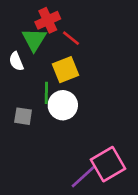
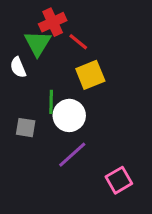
yellow square: (66, 70) -> (90, 75), moved
pink square: (108, 164) -> (119, 180), size x0.7
purple line: (83, 176) -> (72, 155), moved

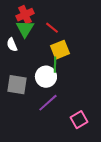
red cross: (53, 22) -> (25, 15), moved
green line: (51, 102) -> (55, 65), moved
gray square: (26, 128) -> (17, 85), size x1.5

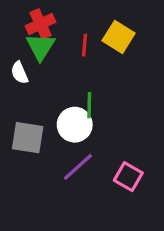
red line: (52, 28) -> (84, 45), turned 56
yellow square: (60, 50) -> (119, 37), moved, turned -36
pink square: (79, 120) -> (128, 177), moved, turned -30

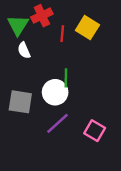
red cross: (41, 24) -> (42, 16), moved
green triangle: (41, 47) -> (18, 25), moved
white semicircle: (19, 73) -> (24, 50), moved

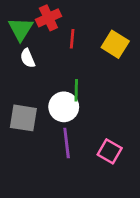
yellow square: (87, 28) -> (115, 44), moved
purple line: (57, 123) -> (67, 143), turned -55

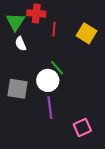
red cross: (48, 18) -> (36, 13), turned 30
green line: (76, 90) -> (57, 68), turned -42
pink square: (110, 151) -> (82, 127), moved, turned 36

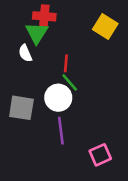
green triangle: (15, 22) -> (37, 33), moved
red line: (54, 29) -> (66, 63), moved
yellow square: (87, 33) -> (105, 27), moved

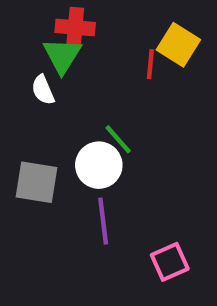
red line: (66, 63) -> (150, 64), moved

